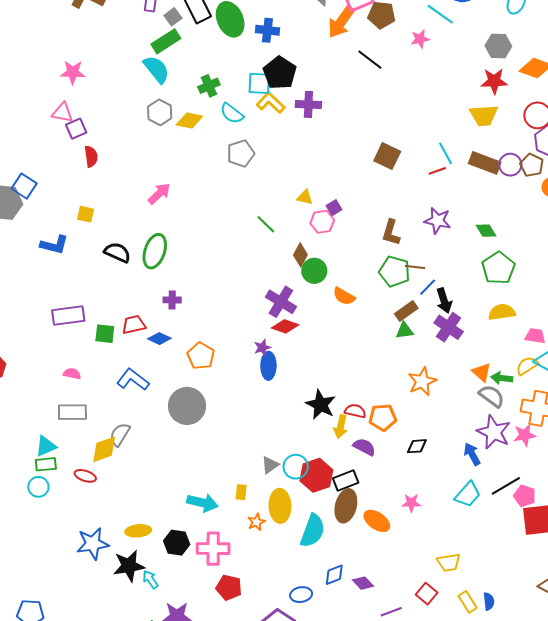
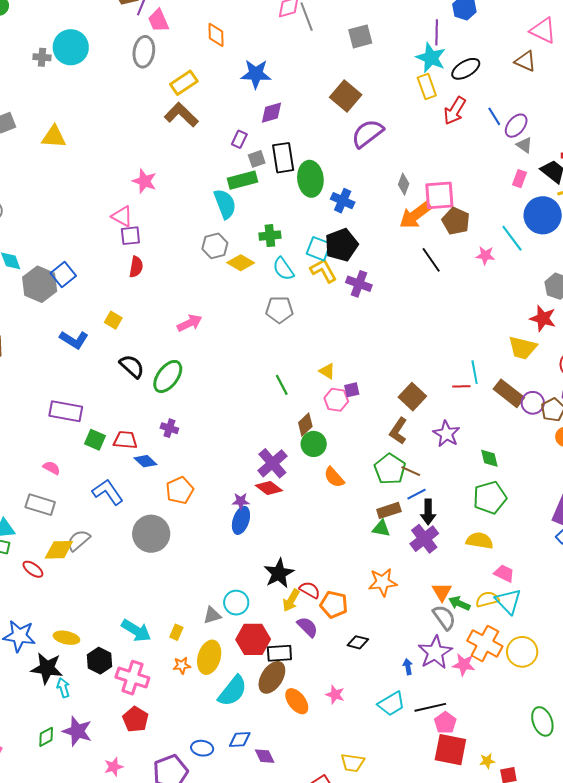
brown square: (387, 156) -> (412, 397), moved
blue arrow: (472, 454) -> (408, 667), size x0.7
cyan circle: (296, 467) -> (236, 603), moved

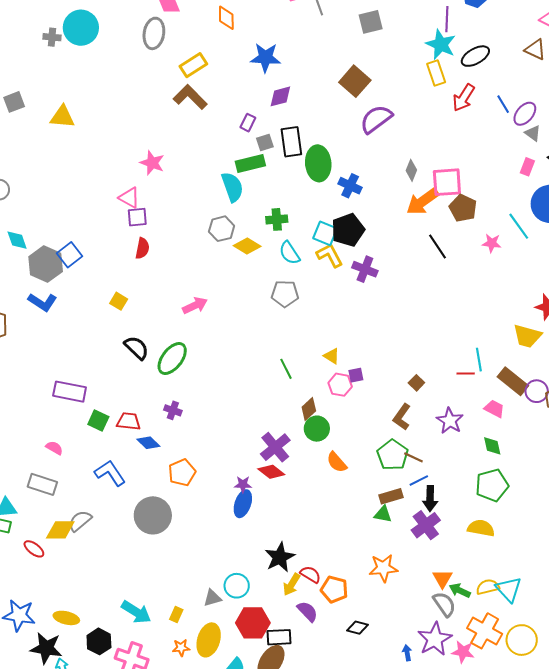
blue L-shape: (74, 340) -> (43, 302), moved
brown square: (412, 397) -> (416, 383), size x0.6
pink trapezoid: (504, 573) -> (494, 409), moved

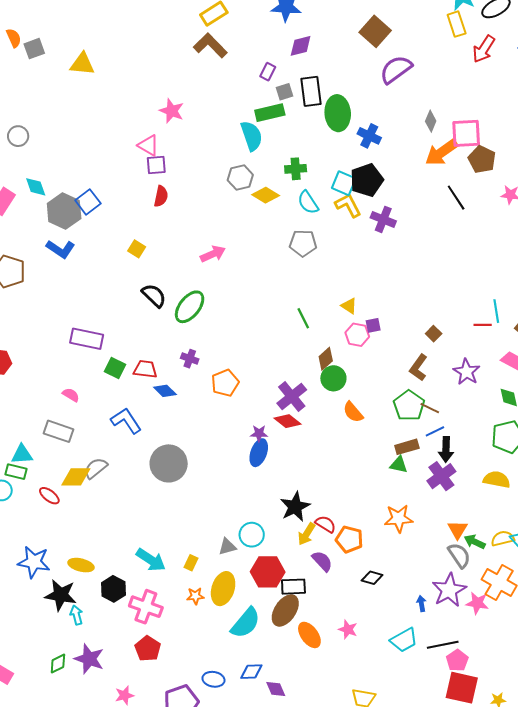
orange pentagon: (182, 473) -> (225, 383), moved

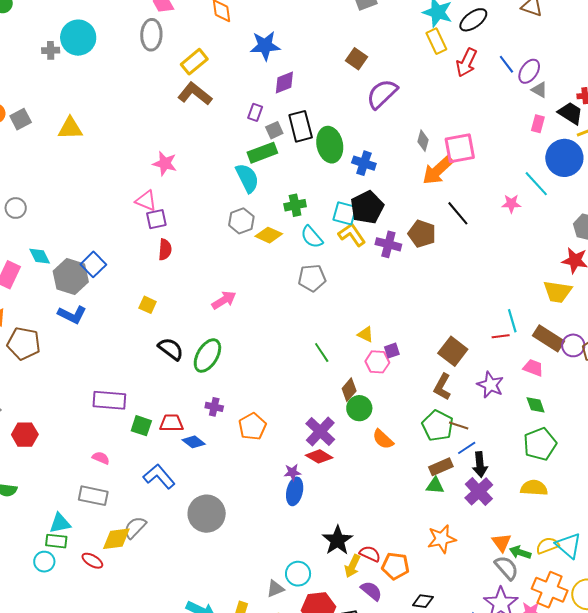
brown square: (375, 31) -> (357, 59), size x0.7
brown pentagon: (482, 159) -> (422, 234), moved
brown square: (434, 334) -> (453, 351), size x1.8

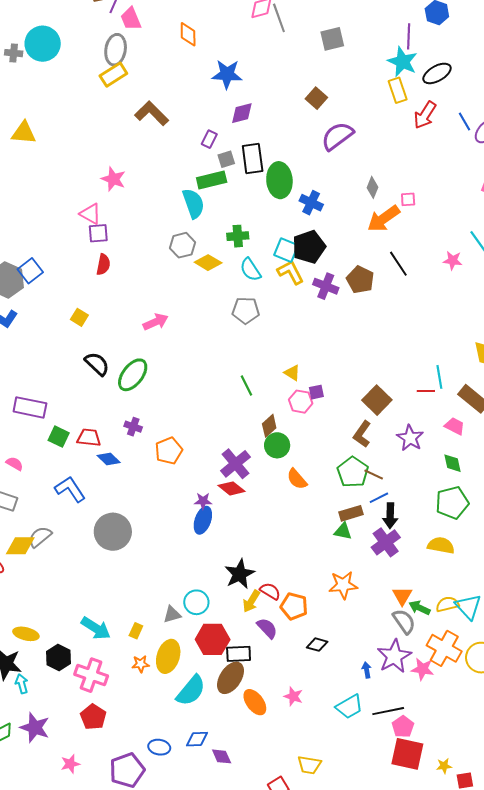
yellow rectangle: (194, 62) -> (113, 75), moved
pink square: (460, 148) -> (408, 199), size x0.5

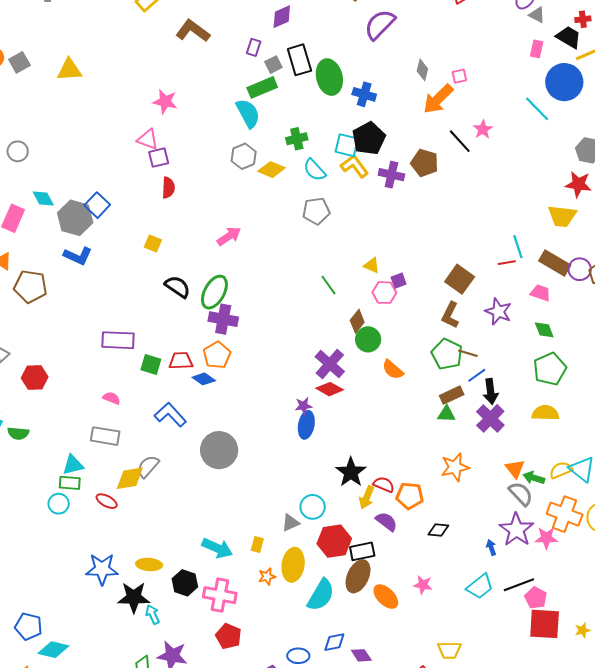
pink star: (453, 261) -> (483, 129), moved, turned -30
purple cross: (133, 427) -> (223, 319), moved, size x1.6
orange pentagon: (169, 451) -> (217, 355), moved

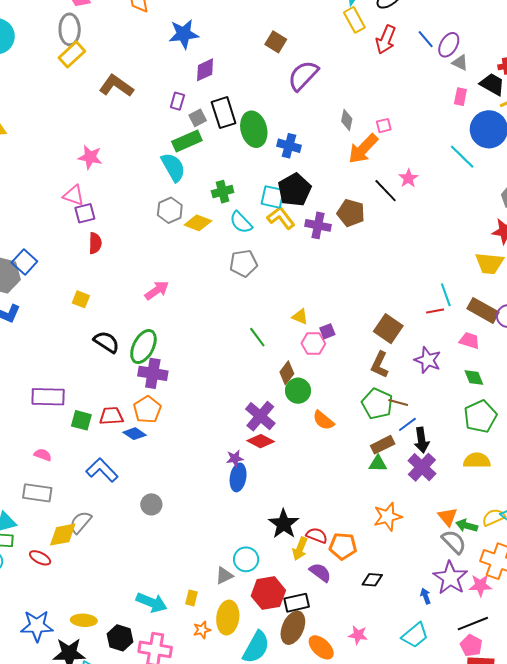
gray circle: (219, 450) -> (151, 504), size x0.6
black line: (519, 585) -> (473, 624), moved

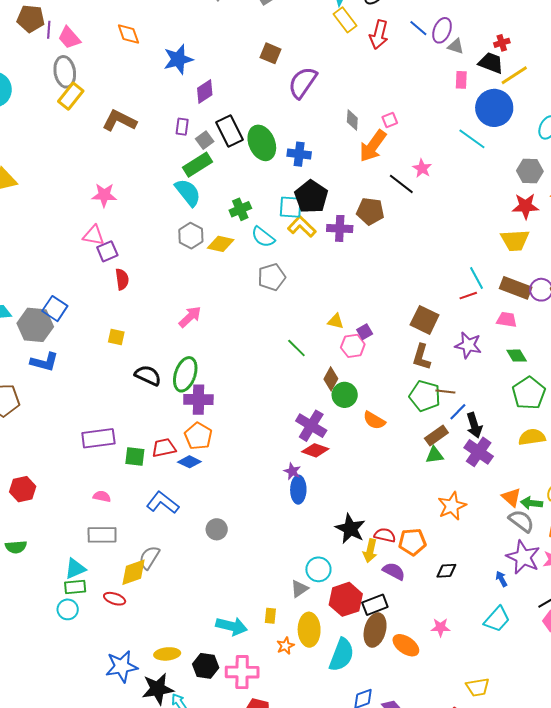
purple star: (235, 458) -> (292, 471), turned -30

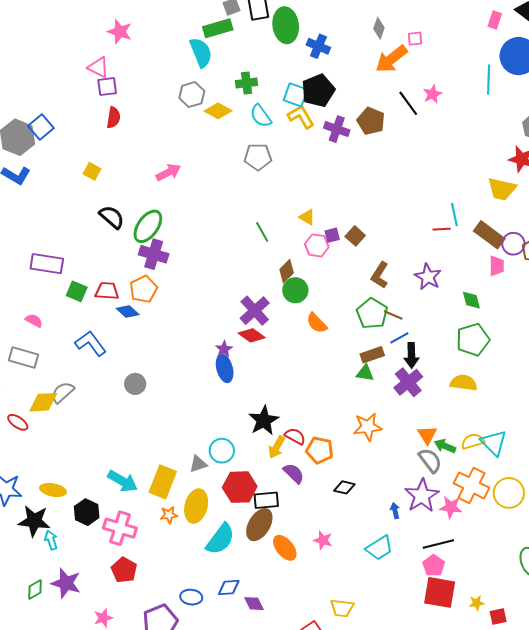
cyan line: (472, 139) -> (489, 80), turned 40
brown square: (425, 320) -> (355, 236), moved, size x0.7
pink trapezoid: (507, 320) -> (497, 266), moved, turned 65
blue ellipse: (298, 490) -> (225, 368), turned -32
yellow rectangle: (270, 616) -> (163, 482), size x2.0

